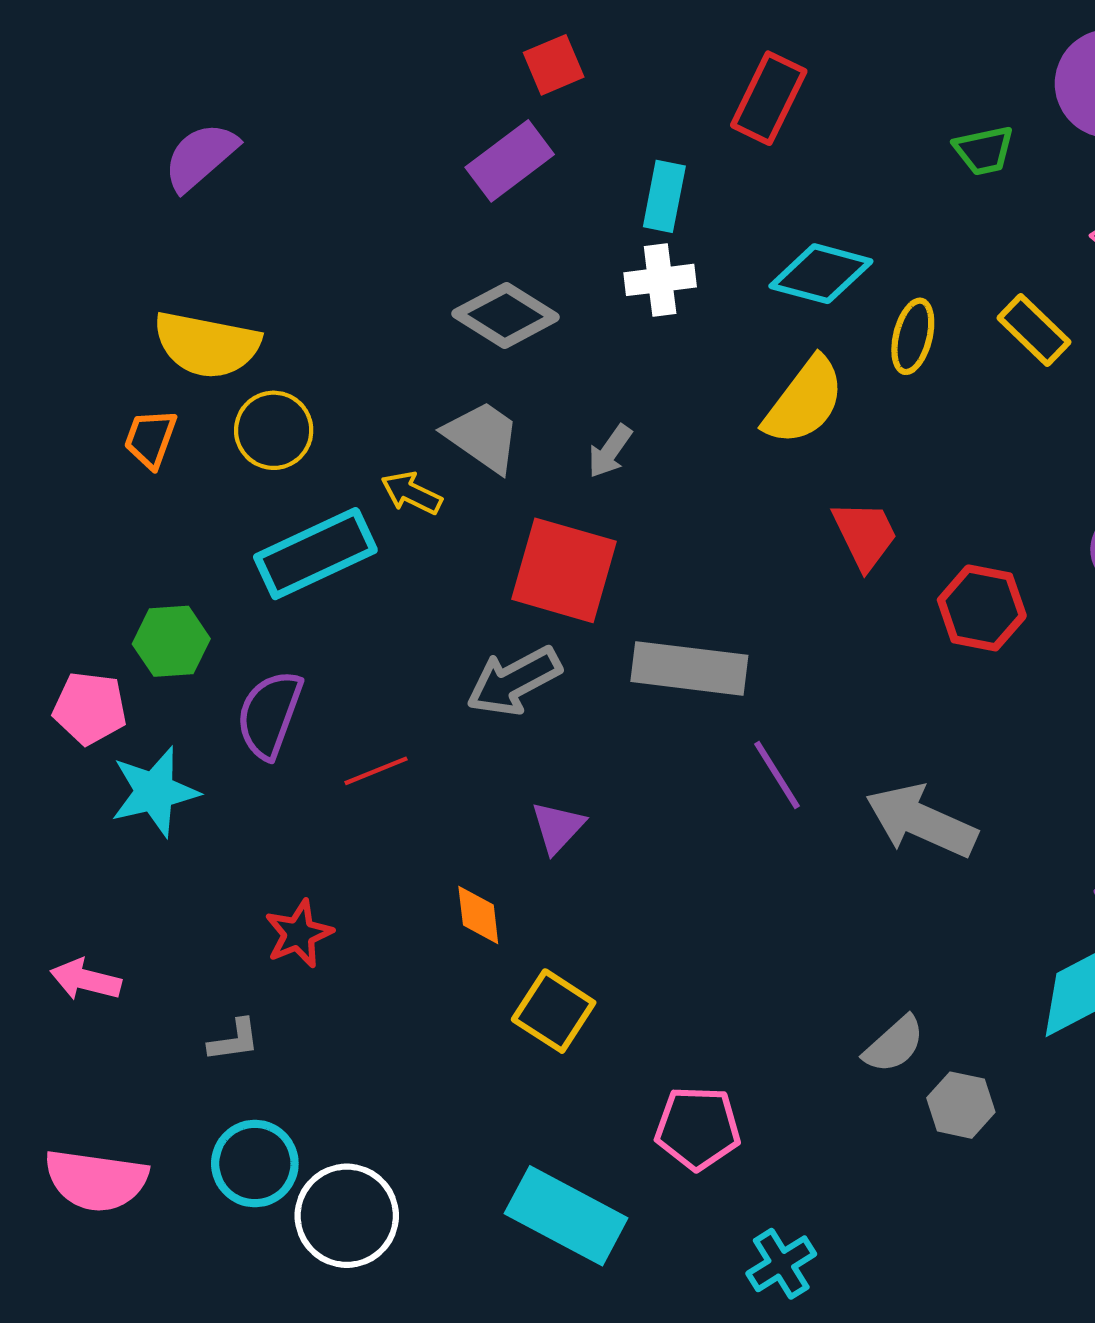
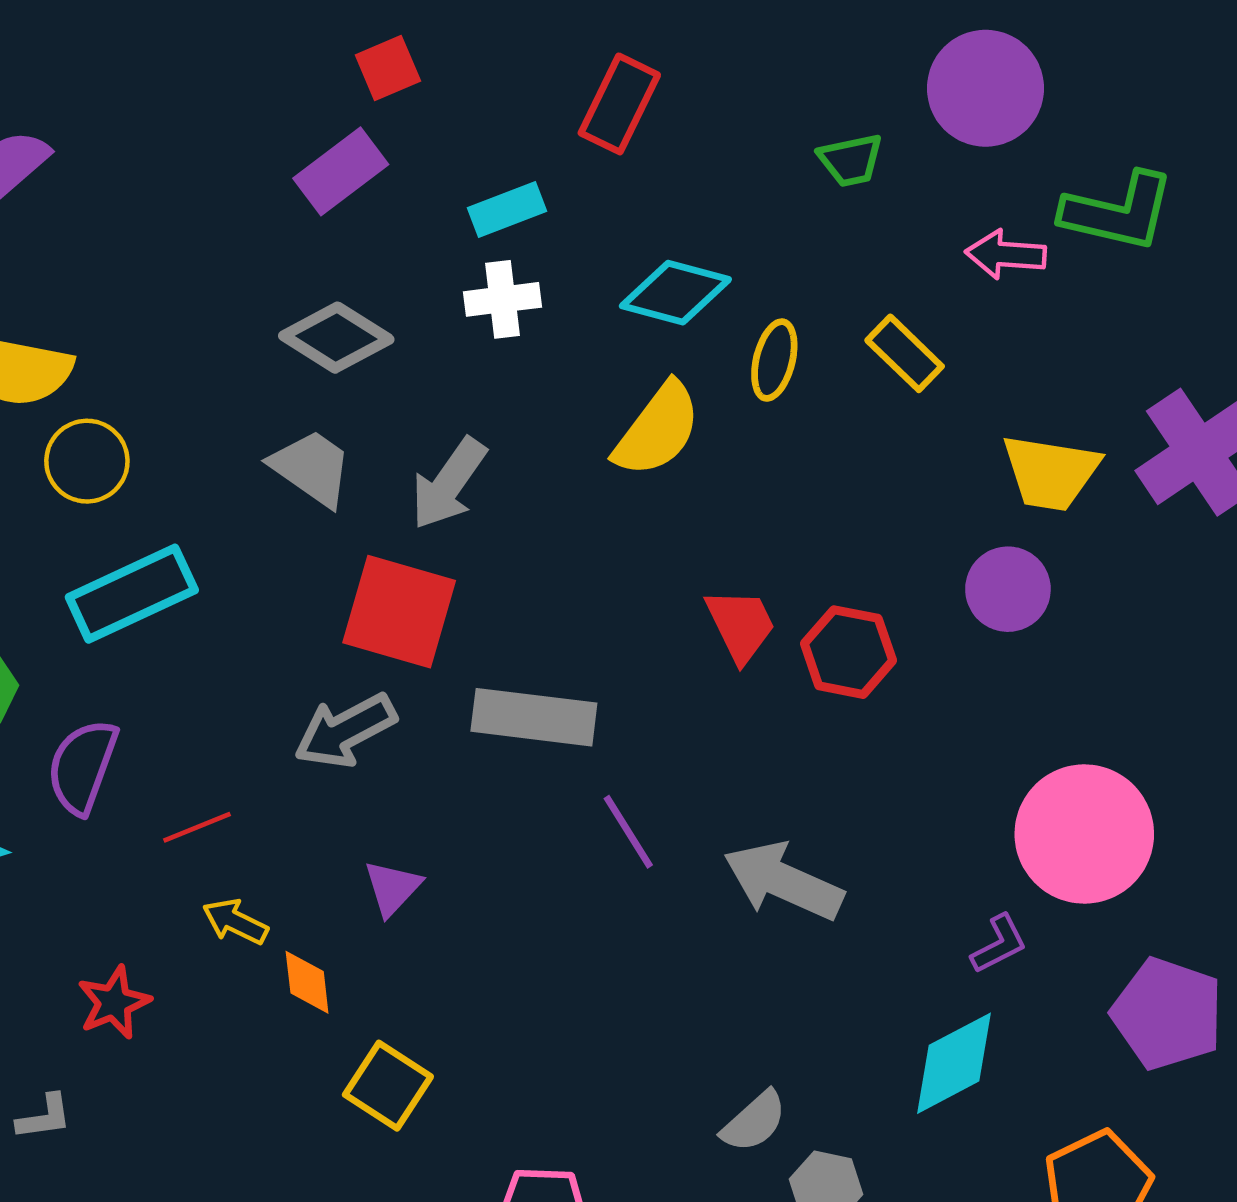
cyan rectangle: (664, 196) -> (507, 210), turned 58
gray arrow: (610, 451) -> (449, 484), size x1.6
yellow arrow: (412, 493) -> (235, 922), moved
red trapezoid: (865, 535) -> (741, 625), moved

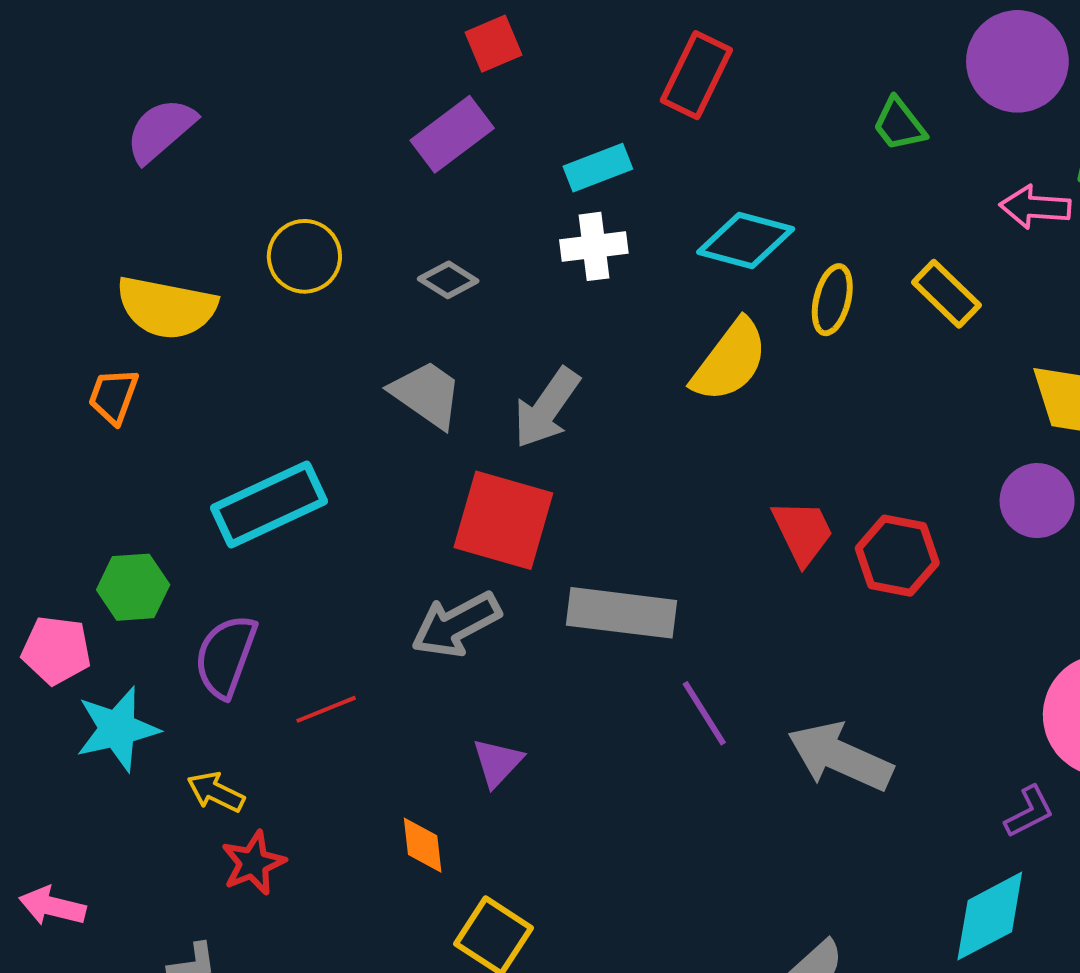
green trapezoid: (851, 160) -> (899, 124), turned 64
gray diamond: (336, 338) -> (448, 280), size x0.6
yellow circle: (87, 461) -> (304, 256), moved
yellow arrow: (235, 922) -> (216, 792), moved

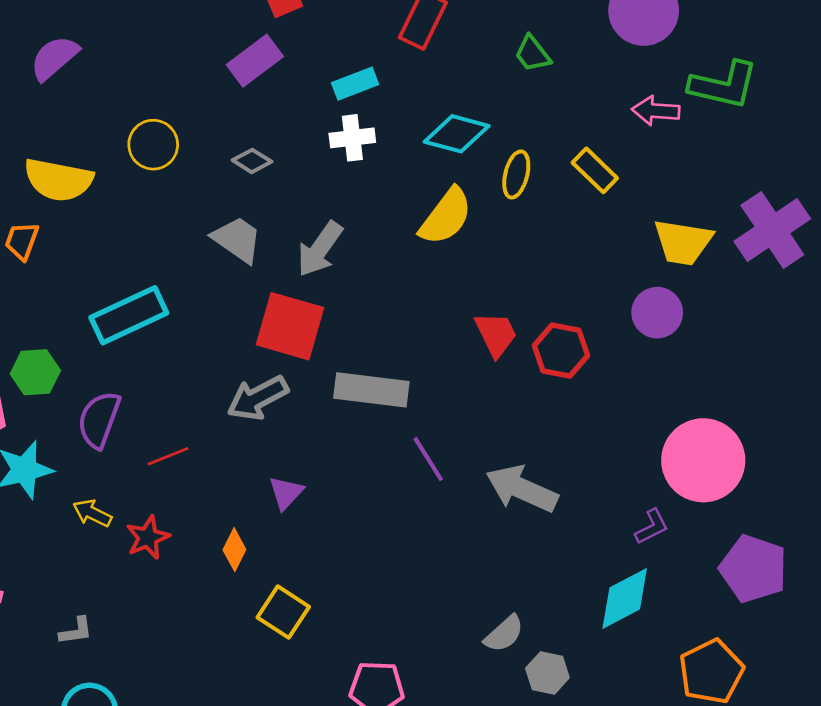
green trapezoid: (899, 124) -> (533, 54), moved
orange diamond: (423, 845) -> (234, 550), turned 33
red star: (253, 863) -> (148, 538), moved

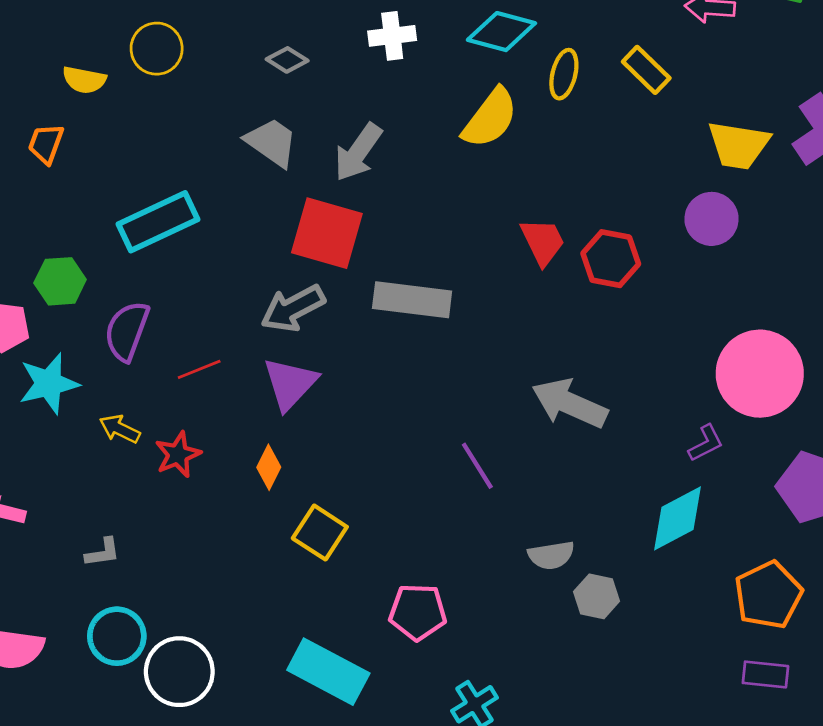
yellow circle: (153, 145) -> (157, 49), moved
yellow semicircle: (58, 180) -> (84, 80), size x0.6
purple line: (428, 459) -> (477, 466), moved
purple triangle: (286, 493) -> (290, 384), moved, size x1.5
gray semicircle: (504, 634) -> (551, 555), turned 33

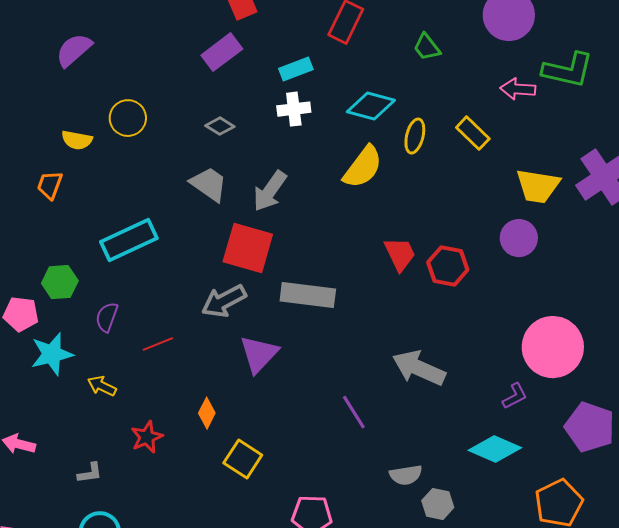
purple semicircle: (127, 331) -> (107, 317), size x0.7
purple triangle: (290, 384) -> (259, 354), moved
red star: (178, 454) -> (147, 437), moved
cyan diamond: (677, 518) -> (495, 449), turned 51

